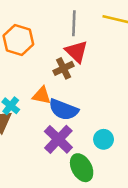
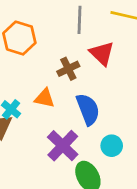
red triangle: (76, 52) -> (102, 53), moved
blue semicircle: (64, 110) -> (88, 109), moved, turned -132

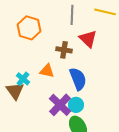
brown cross: (68, 69) -> (64, 50), turned 35
cyan circle: (112, 146) -> (76, 105), moved

